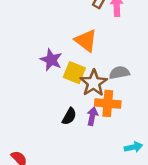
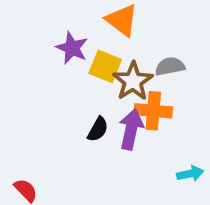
purple arrow: (92, 116) -> (131, 129), size x1.5

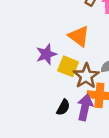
purple star: (72, 48) -> (46, 54), turned 30

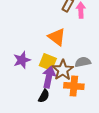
purple star: (46, 54) -> (22, 60), moved
purple arrow: (85, 107) -> (49, 77), moved

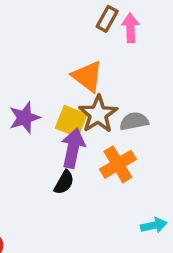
brown star: (63, 70) -> (98, 114), moved
orange cross: (74, 86) -> (118, 164), turned -36

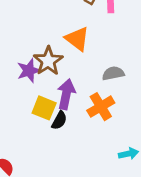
brown star: (98, 114) -> (48, 61), moved
yellow square: (71, 121) -> (44, 108), moved

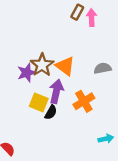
orange triangle: (77, 39) -> (65, 66), moved
gray semicircle: (113, 73) -> (103, 68), moved

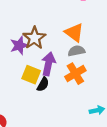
orange triangle: (65, 66) -> (74, 33), moved
gray semicircle: (103, 68) -> (76, 51), moved

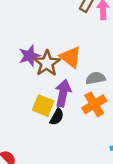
orange triangle: (74, 33) -> (71, 57), moved
purple star: (19, 45) -> (29, 56), moved

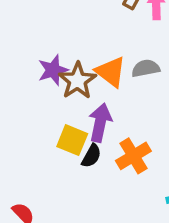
gray semicircle: (95, 78) -> (146, 68), moved
orange cross: (94, 104) -> (133, 156), moved

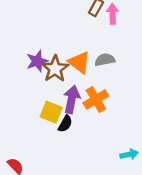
orange cross: (133, 156) -> (96, 99), moved

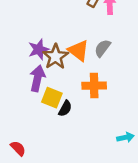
gray semicircle: (105, 60) -> (103, 48), turned -42
purple arrow: (72, 99) -> (37, 78), moved
orange cross: (96, 99) -> (94, 86), turned 30

